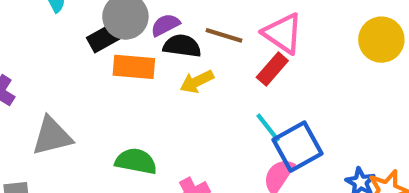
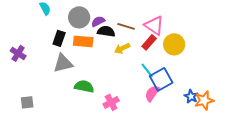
black rectangle: (104, 37) -> (59, 38), moved, turned -42
yellow circle: (381, 40) -> (174, 44), moved
yellow arrow: (197, 82) -> (122, 48), moved
gray triangle: (52, 136) -> (63, 63), moved

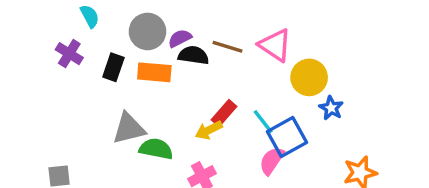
red rectangle: (149, 42) -> (224, 113), moved
yellow arrow: (122, 48) -> (209, 130), moved
purple cross: (18, 53) -> (69, 54), moved
gray triangle: (63, 63) -> (129, 128), moved
blue star: (191, 96) -> (331, 108), moved

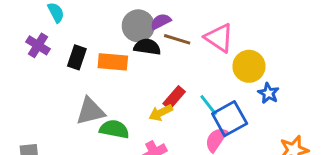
gray circle: (148, 31) -> (138, 26), moved
purple semicircle: (180, 38) -> (161, 21), moved

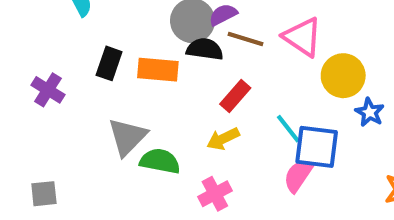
purple cross: (38, 45) -> (48, 90), moved
red rectangle: (174, 98) -> (235, 96), moved
gray triangle: (90, 111) -> (127, 137), turned -32
blue square: (230, 119) -> (317, 147), turned 36

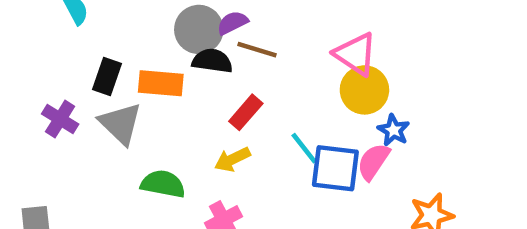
pink triangle: (302, 37) -> (355, 54), moved
purple cross: (48, 90) -> (60, 119), moved
gray triangle: (127, 137) -> (120, 123), moved, turned -30
pink semicircle: (298, 175) -> (373, 162), moved

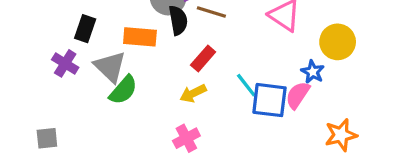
black semicircle: (212, 61) -> (178, 20), turned 72
black rectangle: (107, 76) -> (85, 29), moved
yellow circle: (364, 90) -> (338, 42), moved
green semicircle: (163, 184) -> (123, 90), moved, turned 120

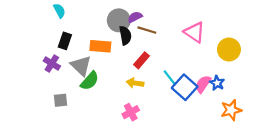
blue star: (313, 72) -> (217, 83), moved
yellow arrow: (193, 93) -> (135, 83), turned 35
blue square: (269, 100) -> (185, 87), turned 35
gray square: (47, 138) -> (60, 100), moved

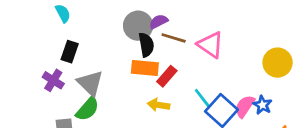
pink triangle: (194, 32) -> (211, 45), moved
orange rectangle: (100, 46) -> (145, 68), moved
green semicircle: (90, 81) -> (87, 109), moved

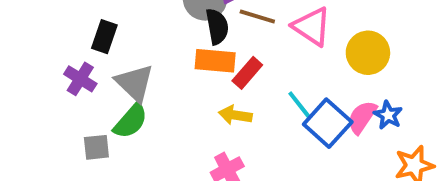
yellow circle: (278, 63) -> (368, 53), moved

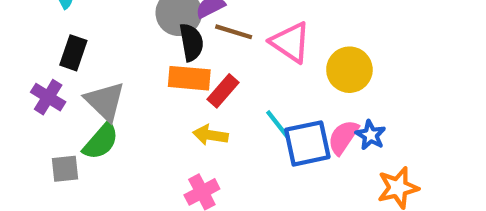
blue square: (328, 123) -> (307, 143), turned 36

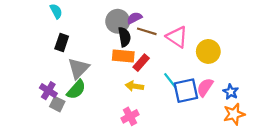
purple cross: (48, 97) -> (48, 91), moved
gray triangle: (105, 101) -> (78, 68), turned 30
blue star: (371, 135) -> (231, 92), moved
gray square: (65, 169) -> (57, 104), turned 32

